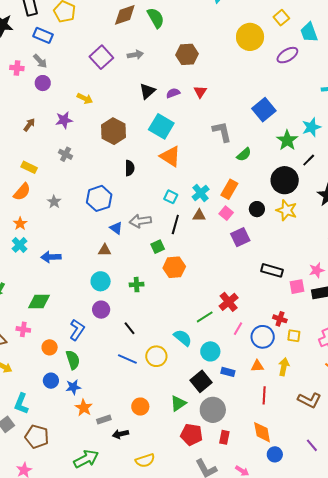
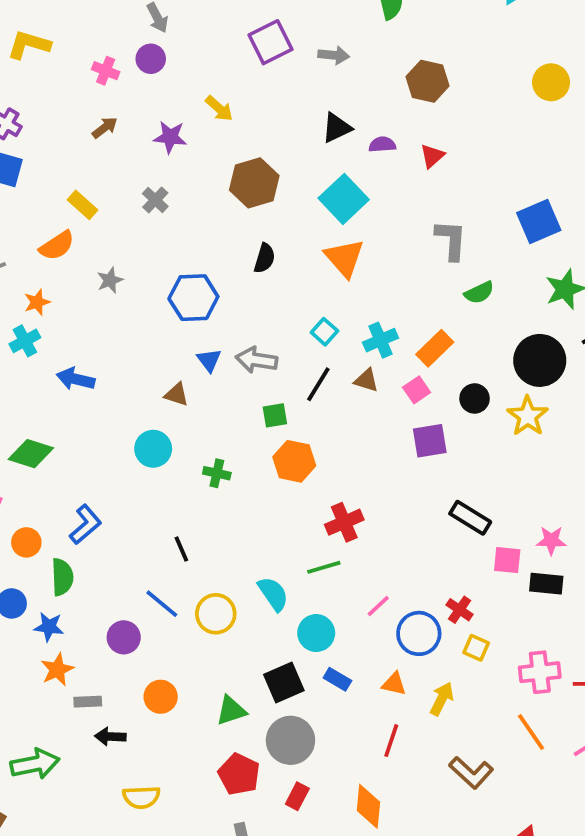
yellow circle: (250, 37) -> (551, 82), size x0.7
pink cross: (17, 68) -> (106, 71), moved
red cross: (229, 302) -> (344, 522), moved
purple circle: (101, 310) -> (124, 637), moved

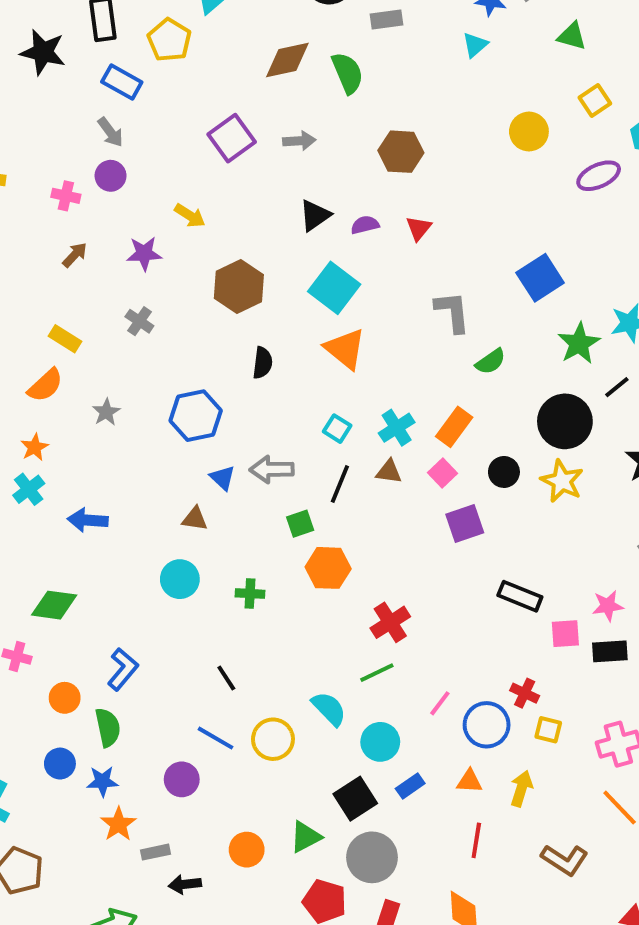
blue rectangle: (337, 679) -> (410, 786), turned -56
orange circle: (161, 697) -> (247, 850), moved

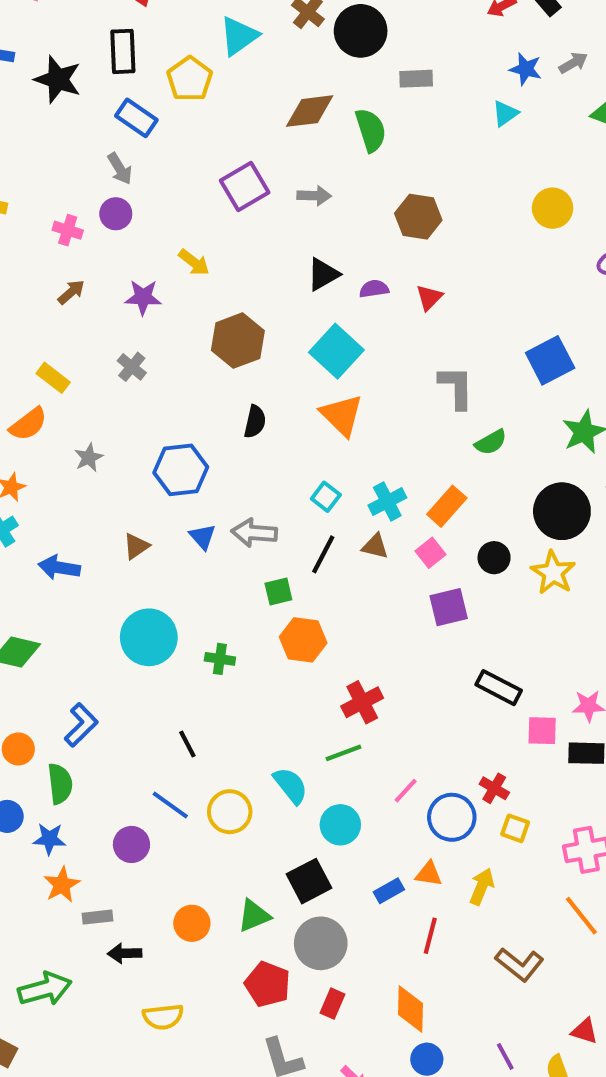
brown triangle: (195, 519) -> (136, 546), moved, turned -48
cyan circle: (180, 579) -> (149, 637), size x1.4
blue rectangle: (410, 786) -> (389, 891), moved

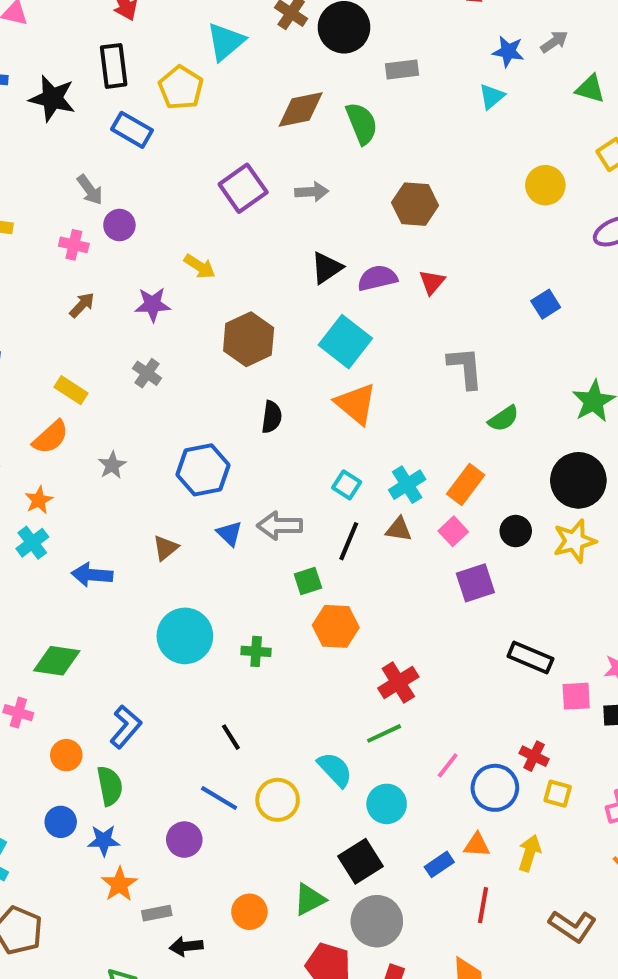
gray arrow: (120, 169) -> (90, 190), moved
purple semicircle: (374, 289) -> (377, 278), size x1.4
blue square: (550, 360) -> (546, 304), moved, size x0.6
yellow star: (553, 573) -> (575, 541), turned 30

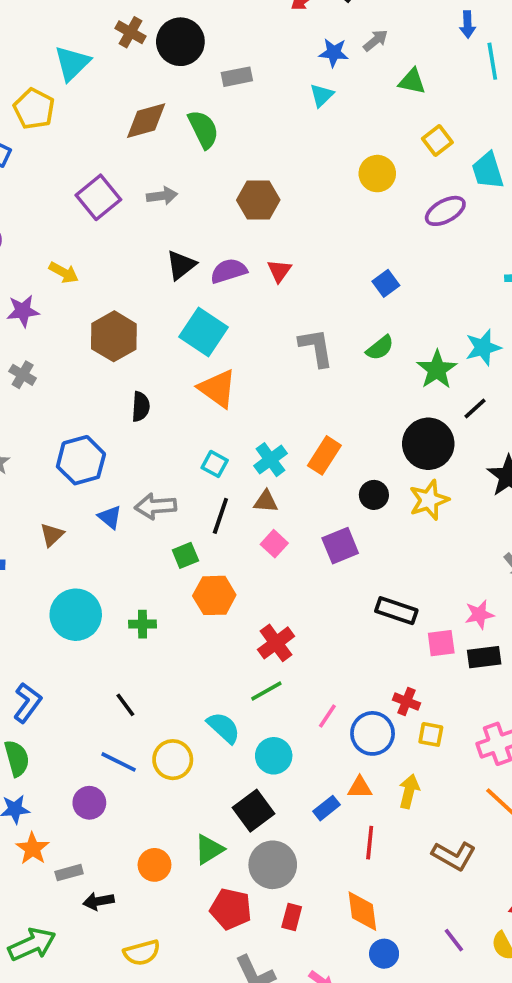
green semicircle: (504, 419) -> (380, 348), moved
pink square: (453, 531) -> (274, 544), moved

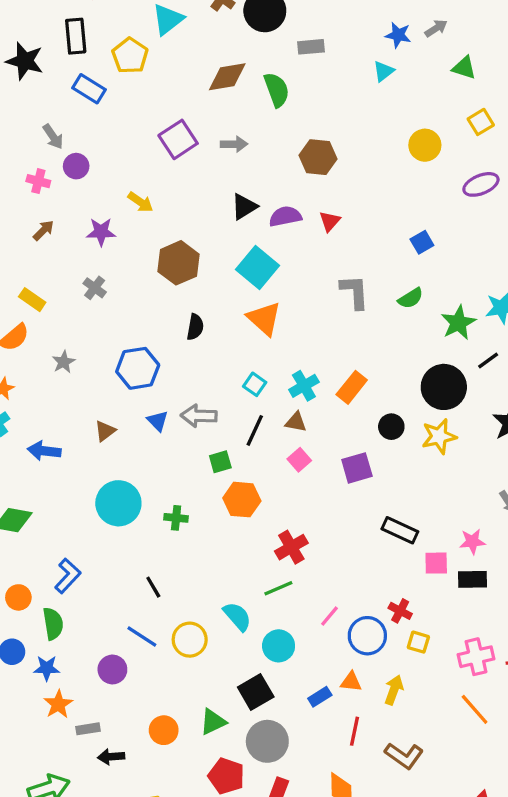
brown L-shape: (454, 856) -> (404, 756), moved

